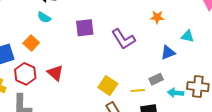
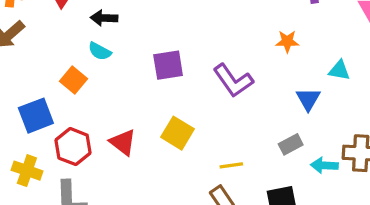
orange square: (31, 43) -> (74, 80), moved
blue triangle: (168, 53) -> (308, 99), turned -35
yellow square: (108, 86) -> (178, 133), moved
yellow line: (138, 91) -> (231, 165), moved

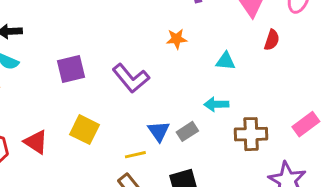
blue triangle: (308, 99) -> (159, 131), moved
cyan arrow: (324, 165) -> (216, 104), moved

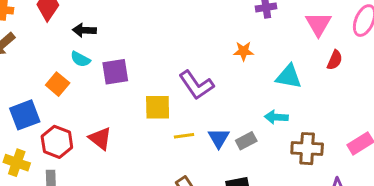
cyan triangle: (226, 61) -> (289, 77), size x1.4
purple square: (71, 69) -> (115, 72), moved
yellow square: (85, 130) -> (158, 107), moved, turned -32
yellow line: (135, 155) -> (184, 136), moved

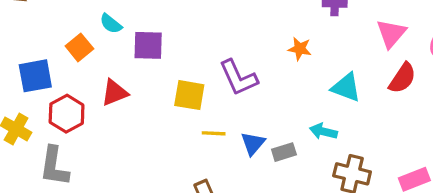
red semicircle: (335, 60) -> (402, 78), size x1.4
red triangle: (100, 138) -> (115, 93), moved, turned 50

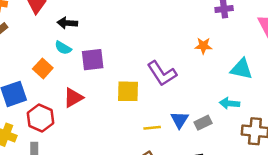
yellow line: (214, 133) -> (152, 128), moved

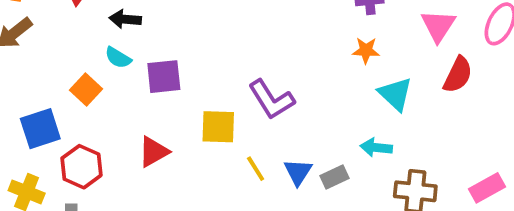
orange star: (203, 46) -> (366, 50), moved
cyan triangle: (241, 69) -> (395, 94), turned 30
red triangle: (73, 98) -> (154, 152), moved
yellow line: (152, 128) -> (256, 169), moved, turned 63

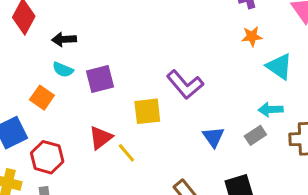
yellow line: (256, 169) -> (126, 153), moved
gray rectangle: (335, 177) -> (255, 135), moved

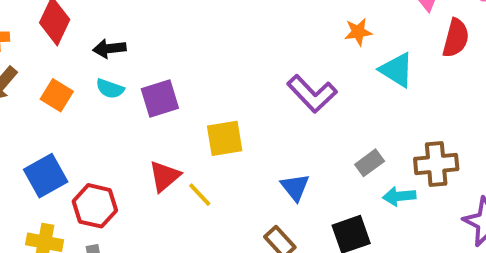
purple L-shape: (185, 85) -> (312, 94), moved
orange square: (42, 98) -> (57, 95), moved
cyan arrow: (271, 110) -> (399, 196), moved
blue triangle: (213, 137) -> (295, 187), moved

